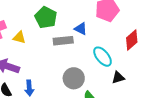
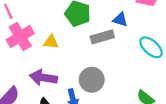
gray circle: (74, 78) -> (92, 80), moved

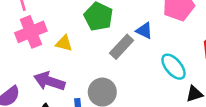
gray rectangle: (102, 37) -> (122, 47), turned -40

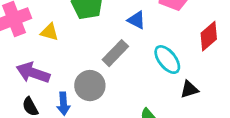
gray rectangle: (122, 47) -> (115, 53), moved

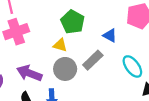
yellow triangle: (49, 32) -> (60, 45), moved
gray circle: (90, 86) -> (65, 69), moved

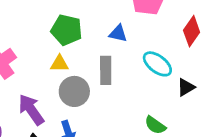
gray rectangle: (93, 60) -> (106, 70), turned -30
purple arrow: (29, 73) -> (31, 110), turned 50

